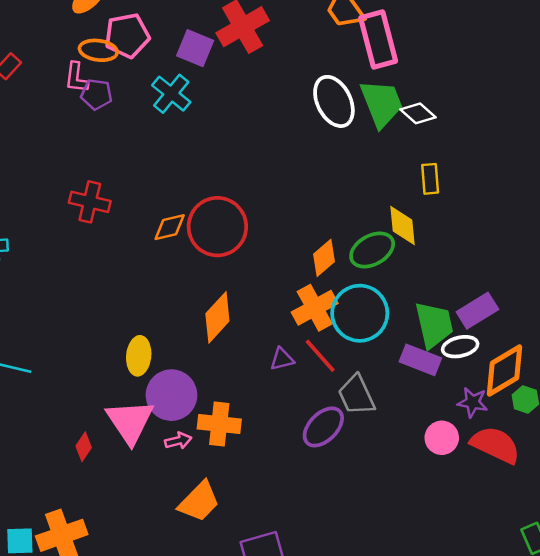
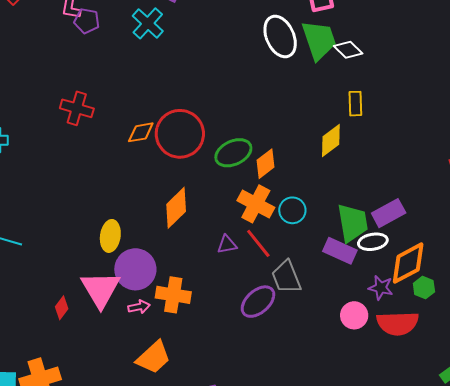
yellow diamond: (402, 225) -> (331, 141), turned 56
green ellipse: (372, 250) -> (233, 153), moved
orange cross: (315, 308) -> (256, 204), turned -36
cyan circle: (360, 313) -> (292, 210), size x0.6
red semicircle: (495, 445) -> (398, 323), turned 150

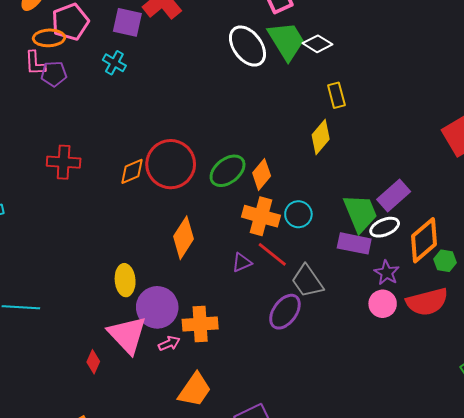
cyan cross: (148, 23) -> (114, 63), size x0.7
purple star: (381, 288) -> (387, 273), moved, turned 30

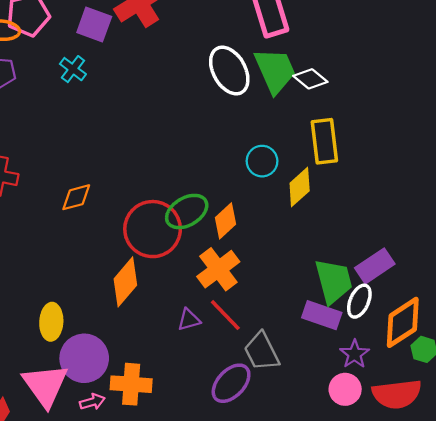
yellow rectangle: (336, 95) -> (324, 141), size x1.5
red circle: (171, 164) -> (153, 229), moved
cyan circle: (298, 214) -> (262, 161), moved
orange cross: (261, 216) -> (218, 269), turned 30
white ellipse: (385, 227) -> (359, 301), turned -52

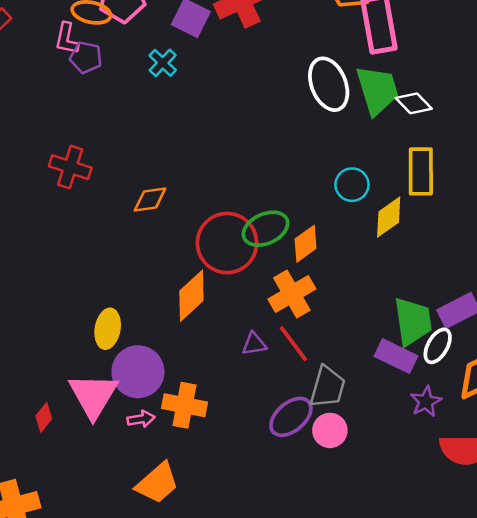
gray trapezoid: (262, 352) -> (327, 387), turned -144
pink circle: (345, 389) -> (330, 430), moved

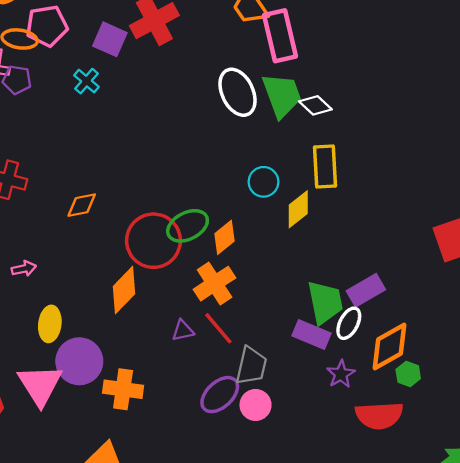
pink arrow: (141, 419) -> (24, 269), moved

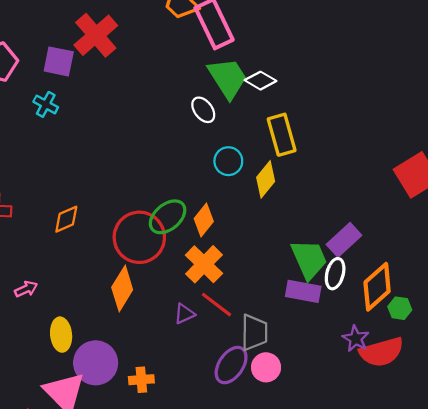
white ellipse: (238, 92) -> (203, 110), moved, size x0.6
purple star: (341, 374) -> (356, 339), moved
orange cross: (123, 389) -> (141, 380), size x0.7

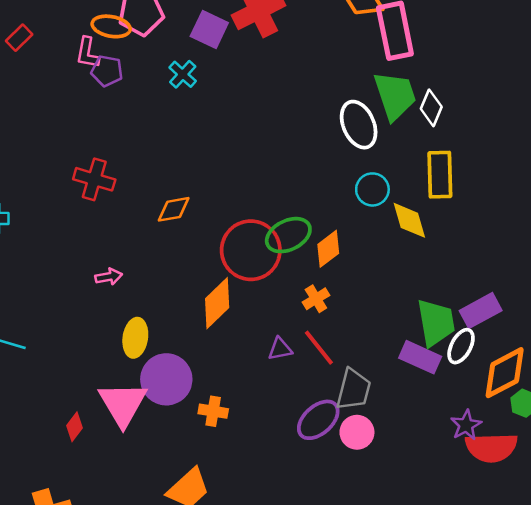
white diamond: (260, 81) -> (431, 108), turned 68
white ellipse: (203, 110) -> (359, 125), size x1.5
yellow diamond: (266, 179) -> (409, 220), turned -69
orange cross: (204, 264) -> (316, 299), size x0.6

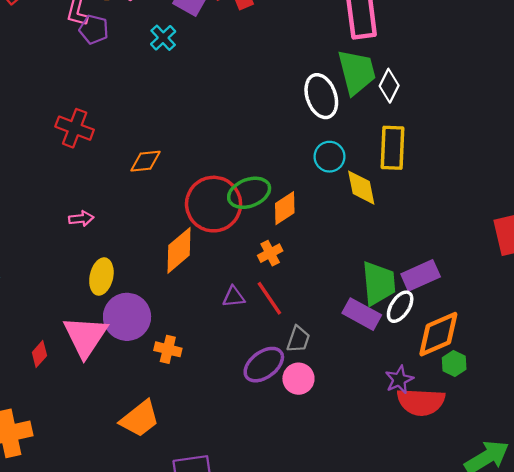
gray trapezoid: (354, 390) -> (298, 339), size x0.7

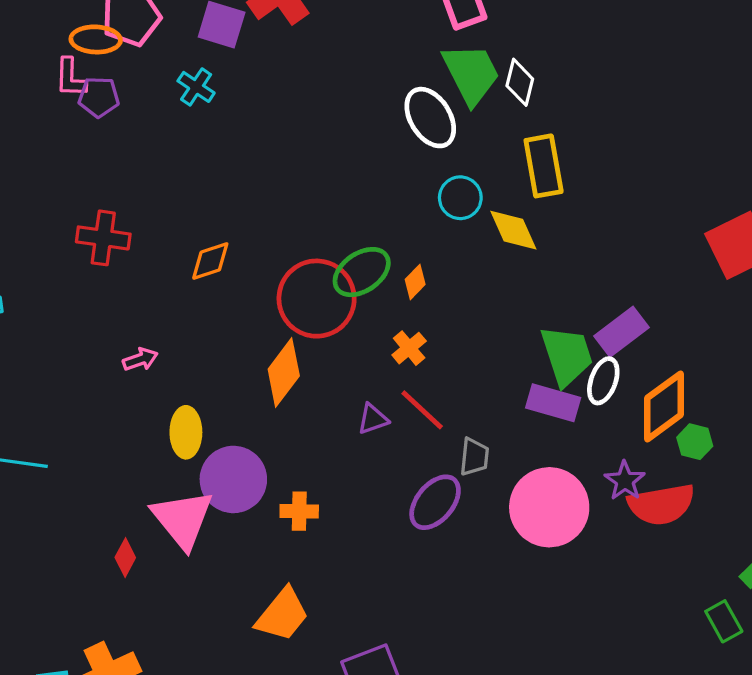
orange diamond: (285, 208) -> (415, 282), size x0.7
pink circle: (298, 379) -> (549, 507), moved, size x1.8

